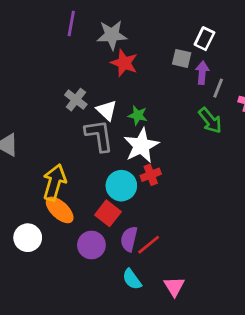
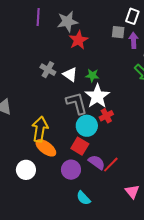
red star: (124, 63) -> (78, 40), turned 30
gray L-shape: (99, 136) -> (77, 103), moved
purple semicircle: (129, 239) -> (97, 162), turned 120
cyan semicircle: (132, 279) -> (83, 198), moved

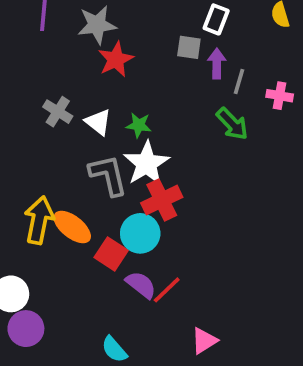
red cross: (106, 116) -> (162, 200), size x1.5
cyan circle: (87, 126) -> (140, 233), moved
orange ellipse: (46, 148) -> (72, 227), moved
purple circle: (71, 170) -> (26, 329), moved
pink triangle: (132, 192) -> (204, 341), turned 35

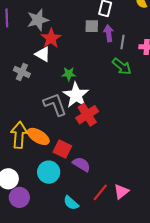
white triangle: (98, 122) -> (43, 54), moved
cyan circle: (140, 233) -> (49, 172), moved
red line: (167, 290) -> (100, 192), moved

